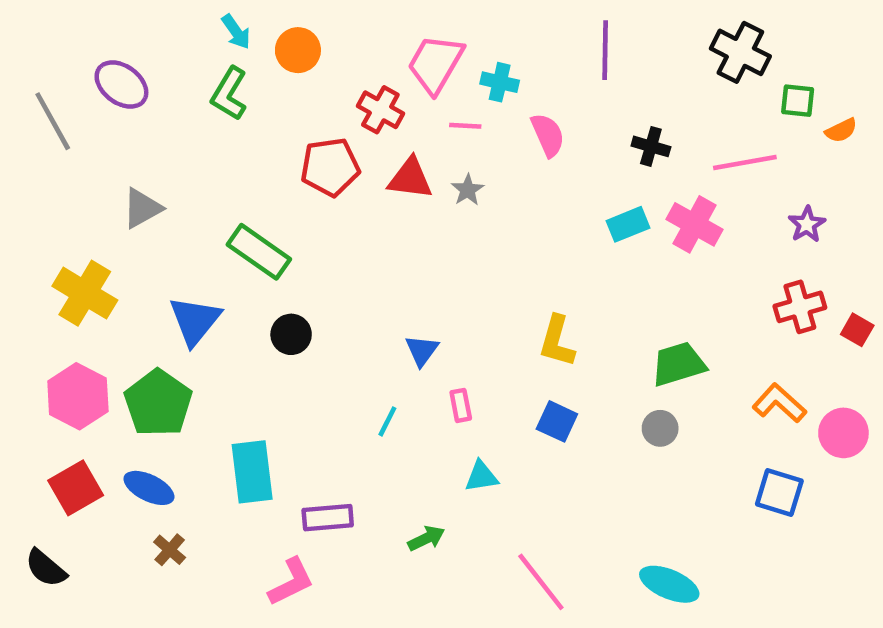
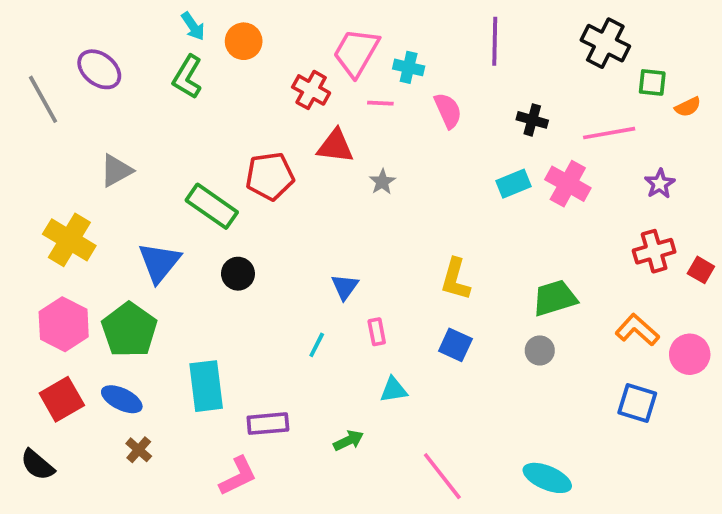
red pentagon: (330, 167) -> (270, 176), moved
gray star: (468, 190) -> (382, 182), moved

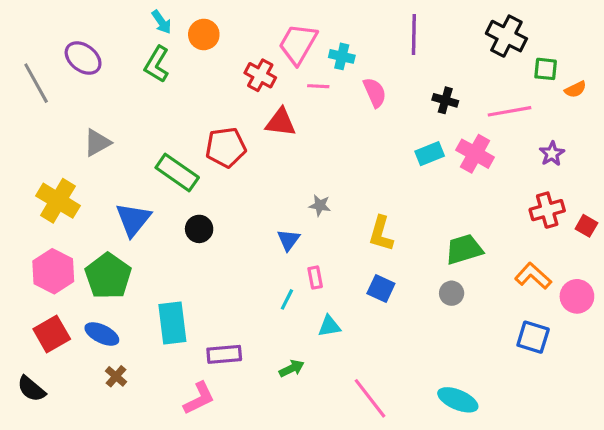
gray star: (382, 182) -> (320, 205), moved, turned -30
cyan line: (317, 345) -> (287, 299), moved

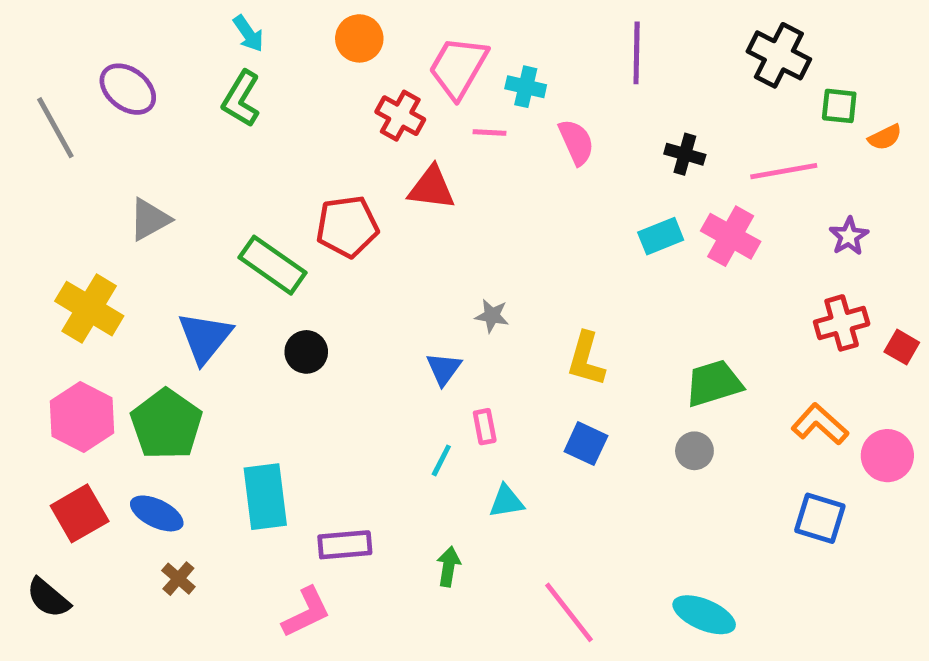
orange circle: (204, 34) -> (359, 38), moved
green arrow: (292, 368) -> (449, 567), turned -55

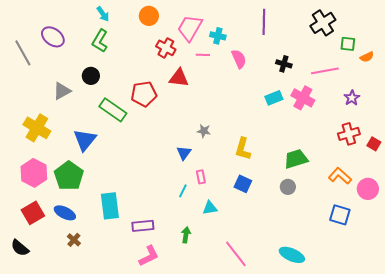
black cross: (779, 55) -> (323, 23), turned 30
black circle: (306, 352) -> (91, 76), moved
pink L-shape: (306, 612) -> (149, 256), moved

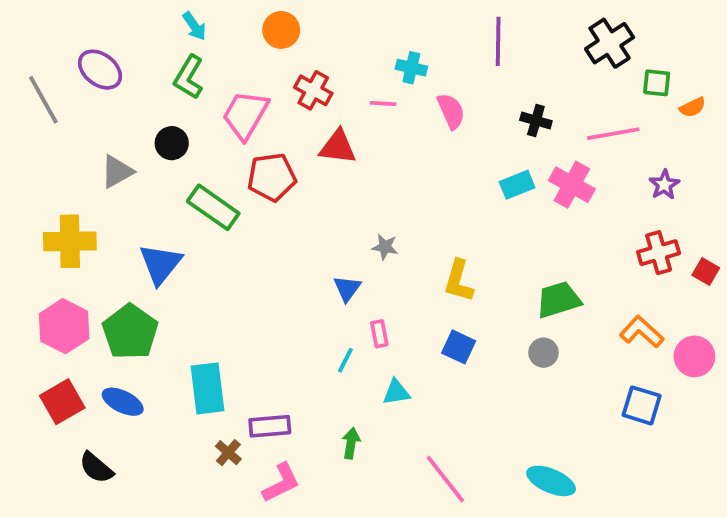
pink trapezoid: (190, 28) -> (245, 115), moved
yellow cross: (37, 128) -> (70, 241), turned -32
brown cross: (74, 240) -> (228, 453), moved
black semicircle: (20, 248) -> (96, 468), moved

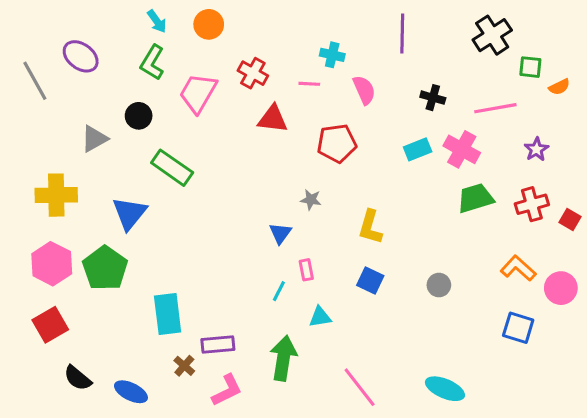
orange circle: (281, 30) -> (209, 24), moved
red pentagon: (272, 177) -> (337, 143), moved
green trapezoid: (559, 300) -> (475, 198), moved
blue ellipse: (123, 402) -> (131, 392), moved
green arrow: (351, 443) -> (283, 358), size x1.8

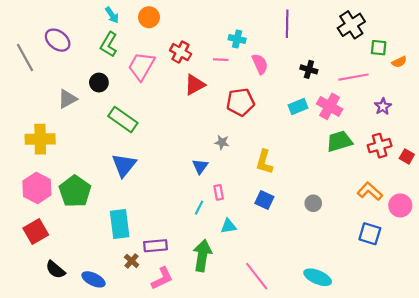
red triangle: (273, 119) -> (195, 85), turned -35
blue triangle: (129, 213) -> (124, 165), moved

